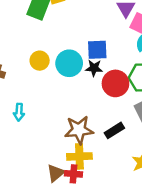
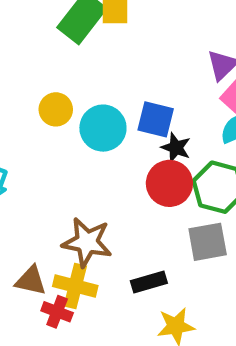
black star: (94, 68) -> (176, 148), moved
black rectangle: (114, 130) -> (149, 282), moved
brown triangle: (56, 173) -> (31, 281), moved, turned 36

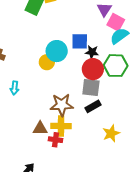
yellow circle: (56, 109) -> (47, 62), moved
gray square: (208, 242) -> (91, 87), moved, turned 30
black rectangle: (149, 282) -> (93, 106), moved

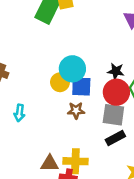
blue square: (80, 41) -> (81, 87), moved
brown star: (62, 105) -> (76, 111), moved, size x0.6

